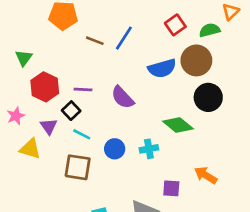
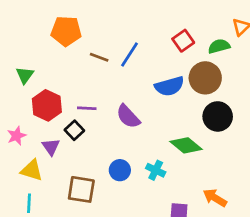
cyan line: (82, 134) -> (29, 203), moved, turned 66
cyan cross: (149, 149) -> (156, 170), turned 36

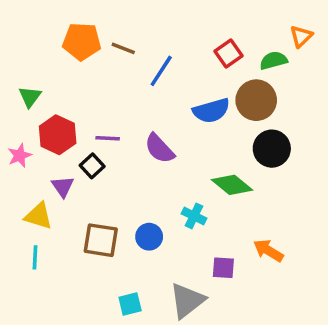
brown line: (99, 57) -> (123, 48), moved
pink star: (17, 136) -> (20, 155), moved
blue circle: (120, 170) -> (149, 237), moved

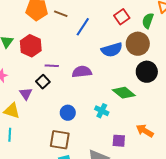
green semicircle: (273, 60) -> (148, 21), turned -56
red hexagon: (58, 135) -> (31, 46), moved
purple semicircle: (159, 149) -> (82, 72), turned 126
blue circle: (149, 237) -> (68, 113), moved
brown square: (101, 240) -> (60, 140), moved

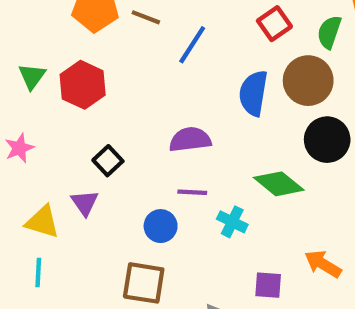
blue semicircle: (112, 50) -> (253, 93), turned 115
purple line: (52, 66) -> (192, 192), moved
purple triangle: (26, 94) -> (85, 203), moved

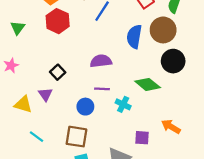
red hexagon: (83, 85) -> (58, 21), moved
cyan line: (38, 272) -> (37, 137), moved, turned -56

